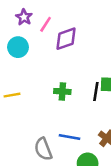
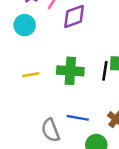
green cross: (62, 91) -> (70, 71), size x1.5
yellow line: (12, 95) -> (31, 75), moved

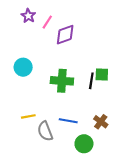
cyan circle: (25, 25) -> (23, 67), moved
yellow line: (31, 75) -> (28, 116), moved

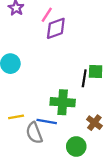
pink line: (47, 22) -> (47, 15), moved
green cross: (62, 81) -> (63, 102), moved
blue line: (68, 121) -> (47, 122), moved

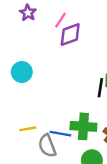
green cross: (63, 102) -> (83, 126), moved

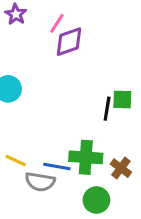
yellow line: (28, 129) -> (16, 160), turned 35
gray semicircle: (47, 146) -> (40, 182), turned -60

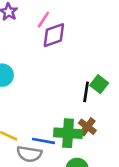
green square: (122, 99) -> (99, 84), turned 36
brown cross: (121, 168) -> (87, 127), moved

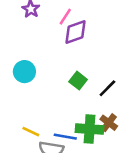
green square: (99, 84) -> (78, 81), moved
black line: (86, 92) -> (107, 88), turned 36

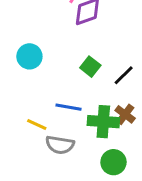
blue line: (65, 137) -> (69, 107), moved

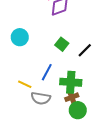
blue line: (69, 107) -> (47, 72), turned -72
brown cross: (125, 114) -> (72, 97), moved, turned 32

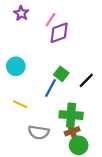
blue line: (47, 72) -> (50, 88), moved
yellow line: (25, 84) -> (20, 104), moved

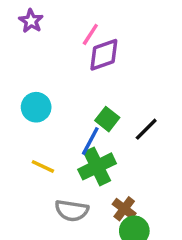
purple star: (21, 13) -> (31, 21), moved
green cross: (71, 115) -> (97, 166), moved, turned -30
brown cross: (72, 131) -> (124, 209), turned -32

